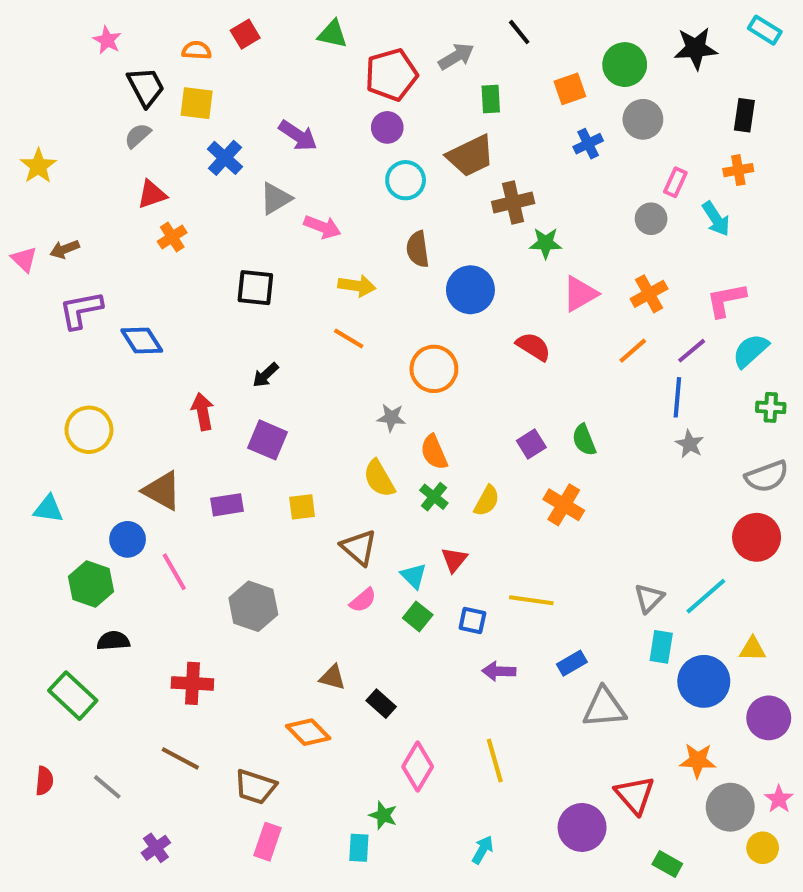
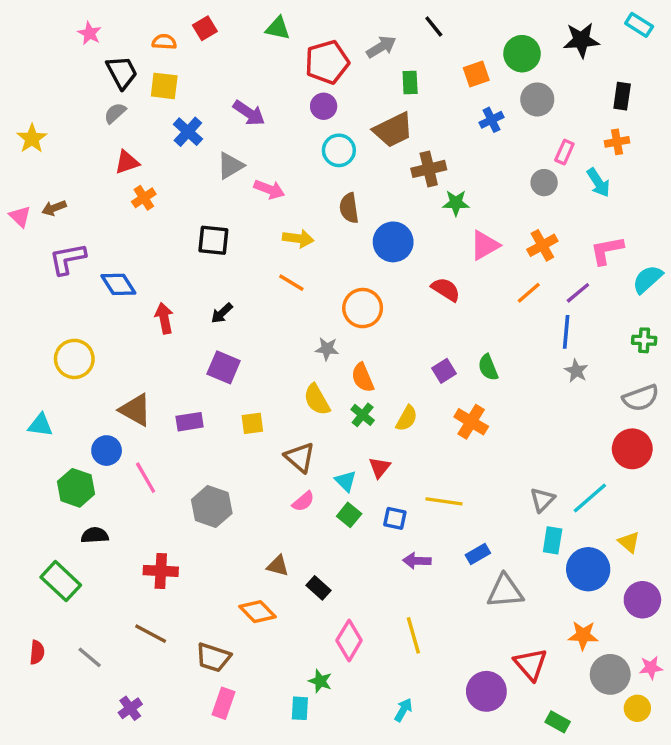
cyan semicircle: (750, 351) -> (648, 279), moved
red arrow: (203, 412) -> (164, 318), moved
yellow triangle: (752, 649) -> (629, 542), turned 40
pink star: (779, 799) -> (651, 668), turned 30

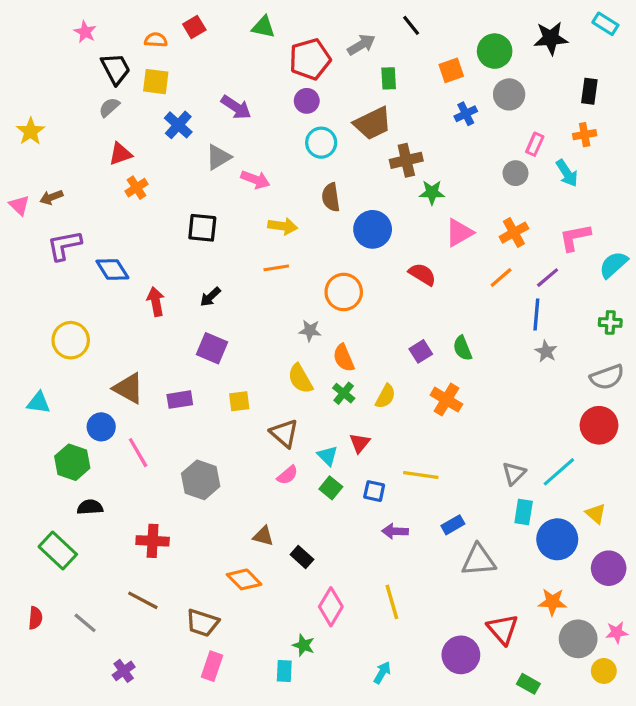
orange line: (291, 283) -> (276, 268), turned -40

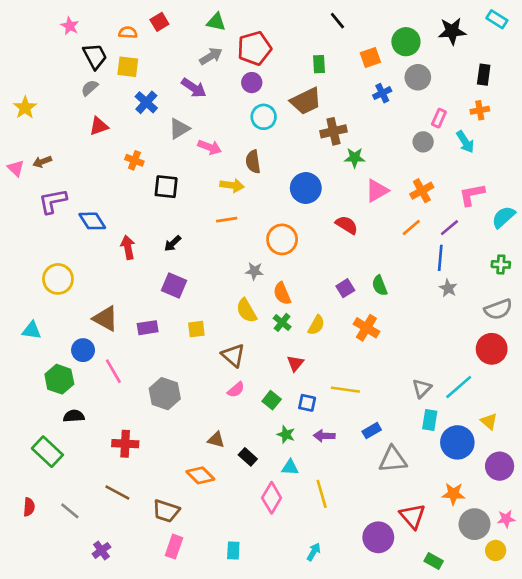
gray arrow: (361, 45) -> (211, 56), moved
orange cross: (137, 188) -> (134, 160), moved, turned -36
brown semicircle: (331, 197) -> (253, 162), moved
cyan triangle: (328, 456) -> (290, 467), moved, turned -42
green star: (304, 645) -> (286, 434), moved

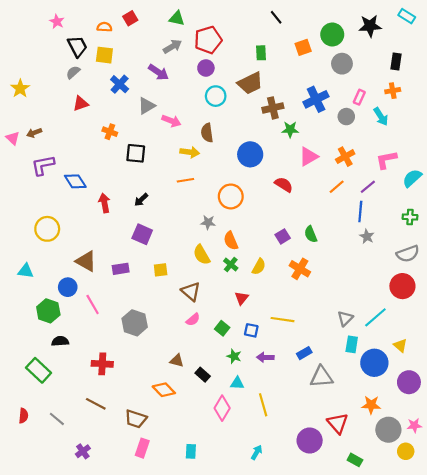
blue cross: (382, 93) -> (316, 99), moved, size x1.6

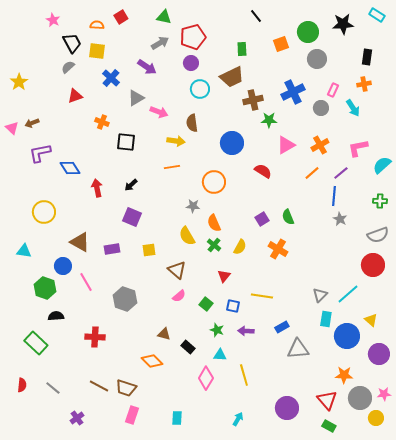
brown line: (96, 404) -> (99, 386), moved
red triangle: (338, 423) -> (327, 400), moved

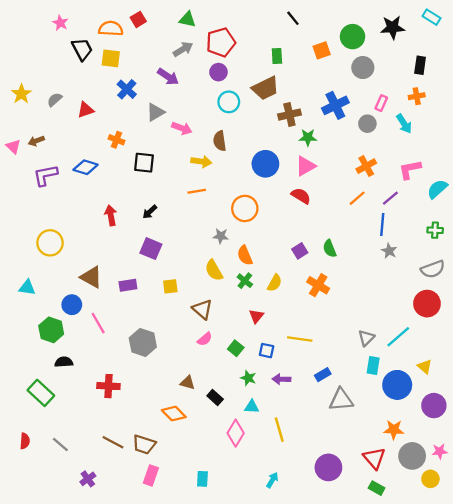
orange semicircle: (97, 25) -> (111, 29), size x1.5
gray semicircle: (68, 67) -> (55, 100), moved
pink triangle: (286, 145) -> (306, 166), moved
blue diamond: (70, 168) -> (86, 167), moved, turned -40

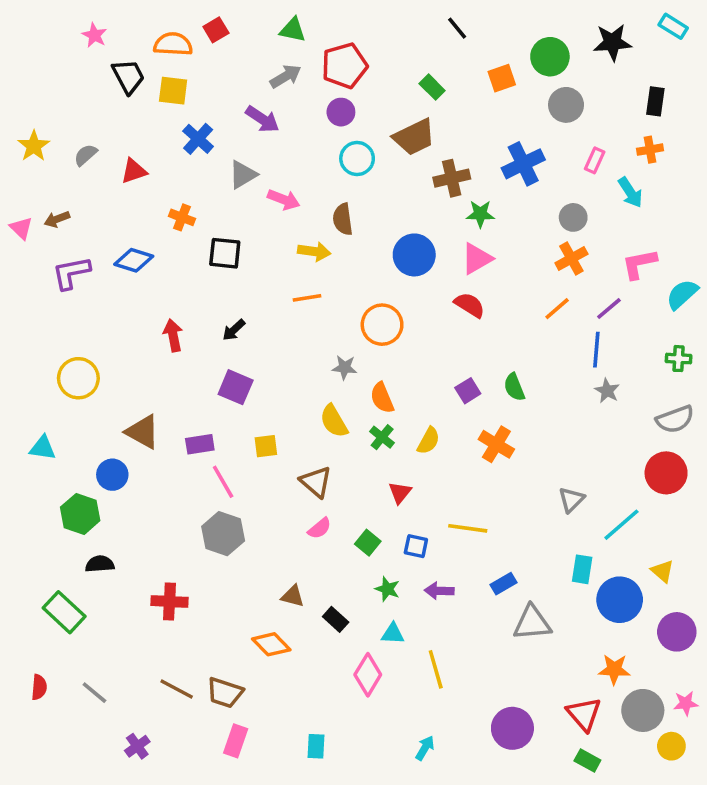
green rectangle: (277, 56) -> (432, 87), turned -42
gray circle: (367, 124) -> (573, 217), moved
pink line: (98, 323) -> (223, 482), moved
gray triangle: (366, 338) -> (571, 500), moved

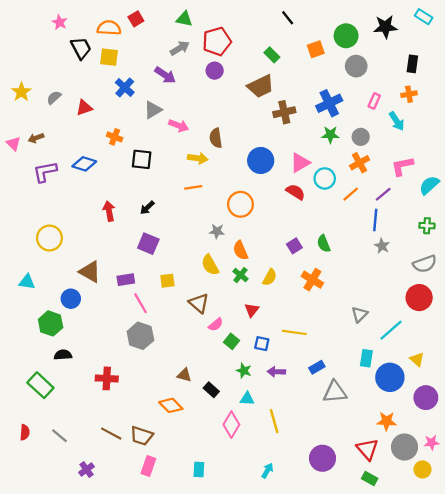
cyan circle: (357, 158) -> (325, 178), moved
green star: (480, 214) -> (330, 135), moved
pink semicircle: (320, 528) -> (216, 325), moved

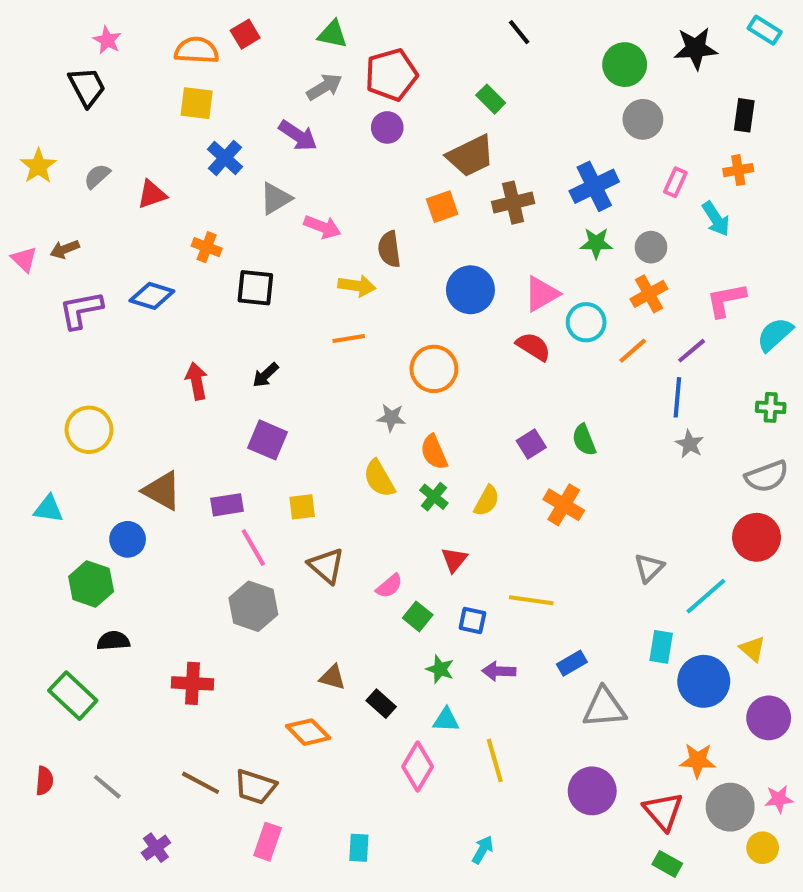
black trapezoid: (81, 48) -> (87, 87), moved
orange square: (316, 49) -> (442, 207), moved
brown triangle: (199, 303) -> (326, 566), moved
purple circle: (322, 458) -> (592, 791), moved

